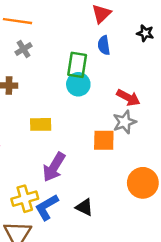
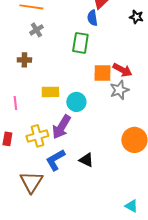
blue semicircle: (104, 45) -> (92, 18), moved
cyan circle: (78, 84) -> (76, 102), moved
orange square: (104, 140) -> (102, 73), moved
yellow cross: (25, 199) -> (37, 136), moved

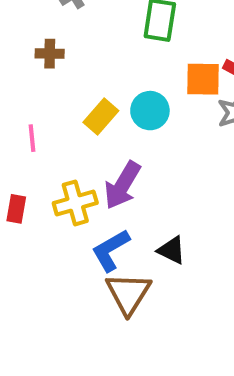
yellow rectangle: (50, 92) -> (101, 116), turned -48
cyan circle: (76, 102) -> (150, 111), moved
brown triangle: (31, 182) -> (128, 293), moved

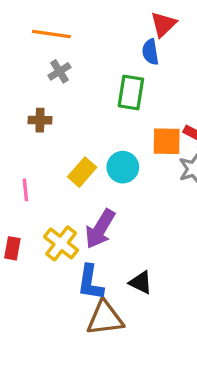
yellow cross: (75, 203) -> (61, 243), turned -36
blue L-shape: (111, 250) -> (90, 282), turned -51
brown triangle: (128, 293) -> (105, 318), turned 51

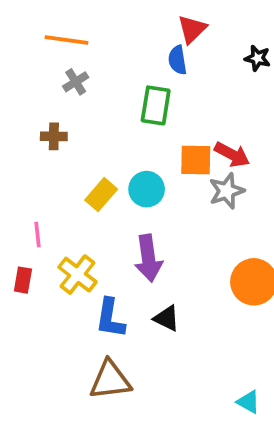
pink line: (25, 190) -> (37, 235), moved
purple arrow: (100, 229) -> (148, 258), moved, turned -39
brown triangle: (105, 318) -> (110, 380), moved

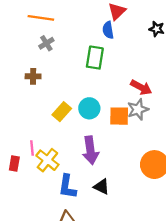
orange square: (196, 160) -> (119, 116), moved
pink line: (37, 235) -> (32, 148), moved

